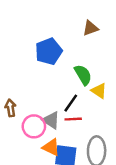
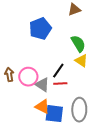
green semicircle: (83, 75) -> (78, 44), moved
pink circle: (34, 126) -> (28, 77), moved

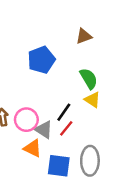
red line: (60, 84) -> (66, 128), turned -48
orange triangle: (42, 107) -> (33, 148), moved

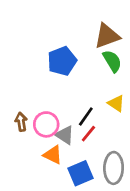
brown triangle: (84, 36) -> (107, 36), size x1.5
green semicircle: (89, 79) -> (112, 61), moved
blue square: (59, 166) -> (81, 173), turned -30

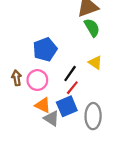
blue pentagon: (62, 61) -> (45, 49), moved
gray triangle: (65, 135) -> (52, 118), moved
blue square: (81, 173) -> (67, 106), moved

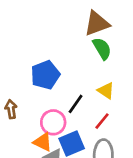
pink circle: (37, 80) -> (53, 122), moved
red line: (72, 88) -> (102, 121), moved

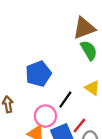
red line: (102, 121) -> (79, 125), moved

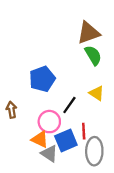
red line: (79, 125) -> (84, 131), turned -42

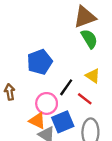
red line: (84, 131) -> (85, 99), moved, turned -49

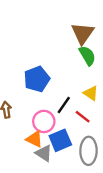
brown triangle: (85, 17) -> (83, 33), turned -35

